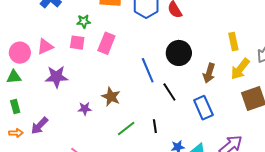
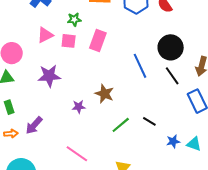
pink triangle: (45, 47) -> (45, 35), moved
black line: (169, 92) -> (172, 76), moved
black line: (155, 126) -> (149, 121), turned -48

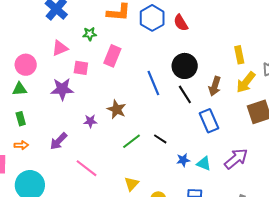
pink square: (69, 41) -> (81, 68), moved
purple arrow: (34, 125) -> (59, 141), moved

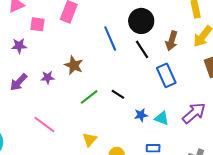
purple star: (62, 89) -> (19, 46), size x0.7
purple arrow: (59, 141) -> (19, 82), moved

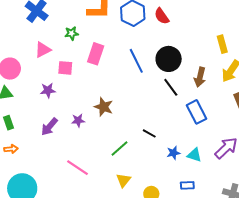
blue line: (110, 38) -> (136, 61), moved
green line: (89, 97) -> (120, 149), moved

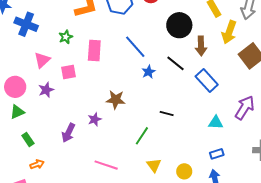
black circle: (169, 59) -> (179, 25), moved
purple star: (48, 90) -> (46, 90), moved
blue star: (173, 153) -> (149, 72), moved

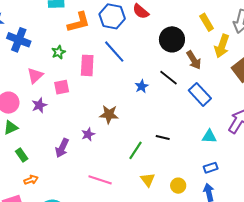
brown arrow: (201, 46) -> (194, 60), turned -30
blue line: (135, 47) -> (114, 52), moved
black line: (167, 113) -> (163, 138), moved

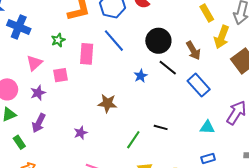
black circle: (172, 39) -> (158, 41), moved
purple star: (88, 134) -> (81, 133), moved
purple arrow: (62, 148) -> (39, 123), moved

